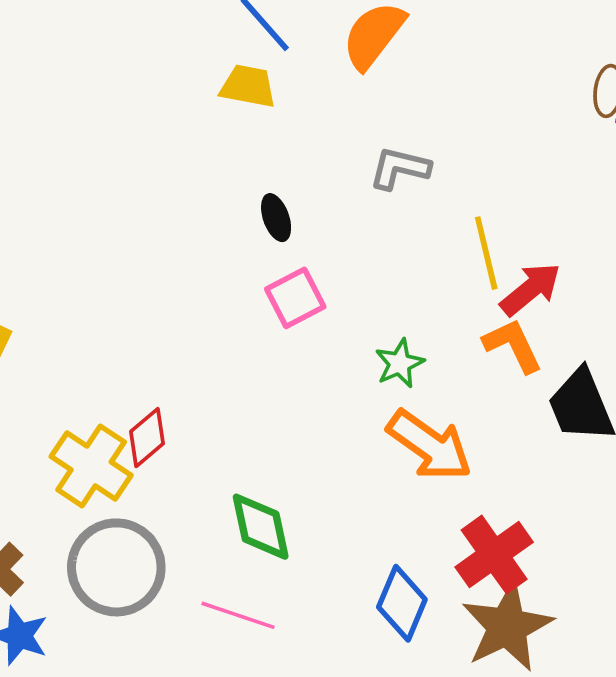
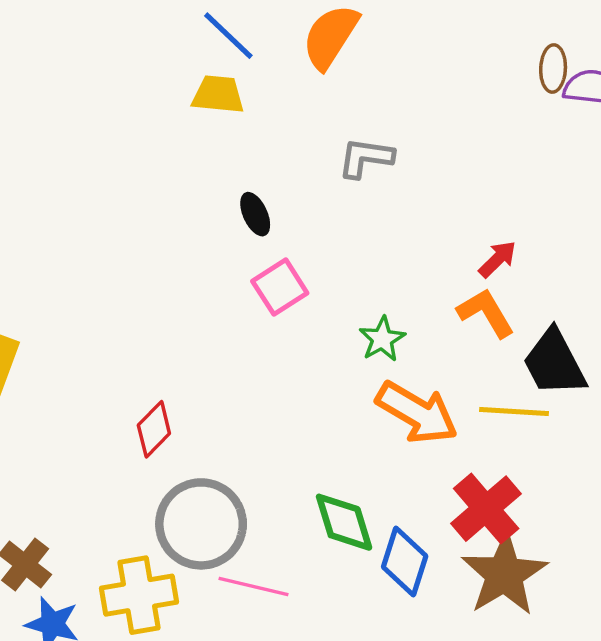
yellow line: (486, 253) -> (514, 412), moved, turned -68
red arrow: (531, 289) -> (497, 259), size x0.7
yellow cross: (91, 466) -> (139, 595), moved, turned -38
green diamond: (261, 527) -> (344, 522), moved
gray circle: (116, 567) -> (201, 524), moved

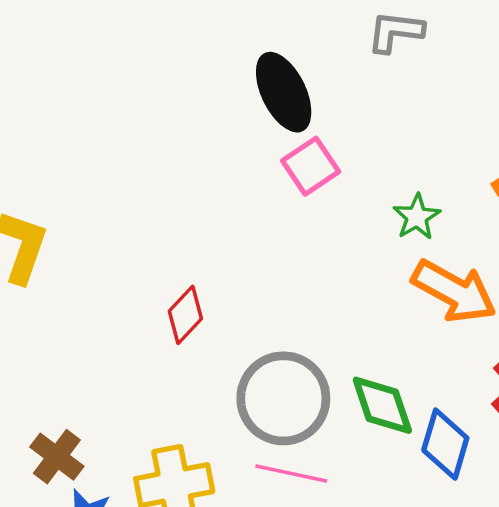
black ellipse: (255, 214) -> (284, 92), size x1.8
gray circle: (201, 524) -> (283, 398), moved

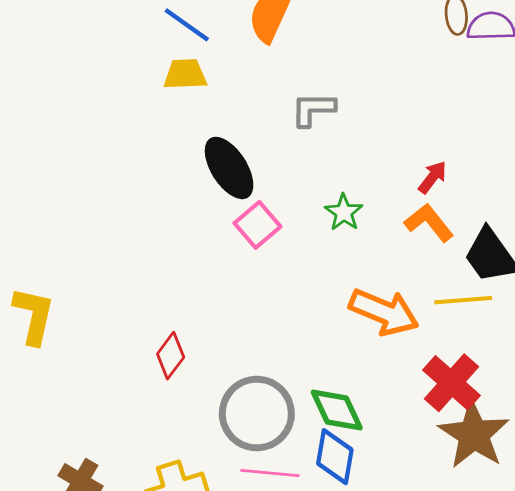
green star: (417, 217) -> (344, 212), moved
blue diamond: (445, 444) -> (335, 457), moved

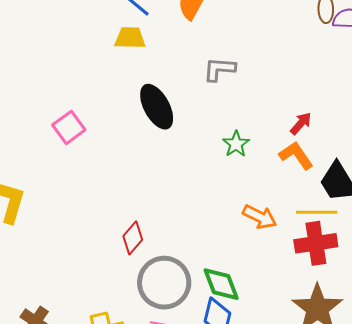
pink square: (257, 225) -> (69, 127), moved
orange arrow: (384, 312) -> (260, 217), size x0.7
red diamond: (171, 356) -> (133, 238), moved
red cross: (451, 383) -> (316, 243), moved, turned 36

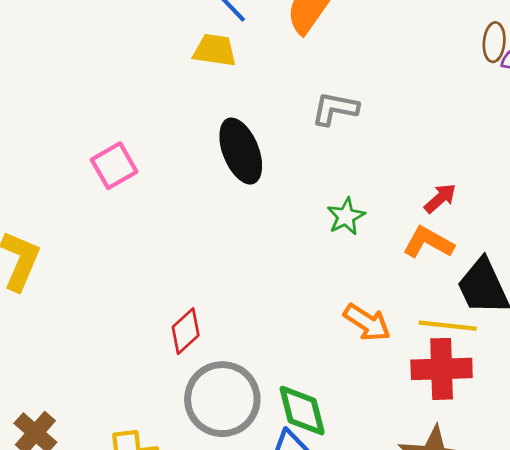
orange L-shape: (296, 155) -> (428, 242), turned -33

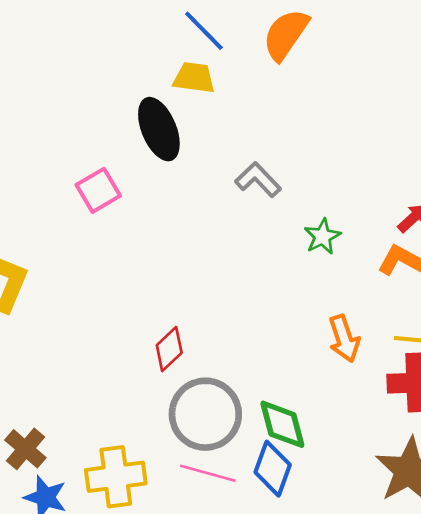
gray L-shape: (335, 109) -> (258, 180), moved, turned 36
black ellipse: (241, 151) -> (159, 129), moved
orange arrow: (367, 322) -> (344, 339), turned 39

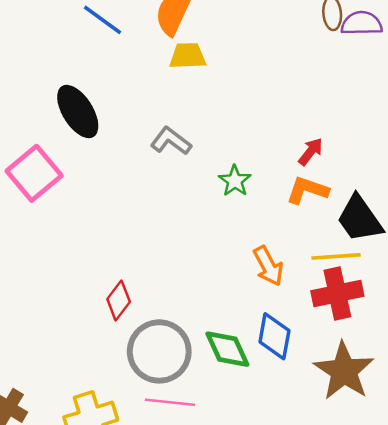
yellow trapezoid: (194, 78) -> (188, 56), moved
pink square: (98, 190) -> (34, 173), size x1.4
blue diamond: (273, 469) -> (274, 336), moved

